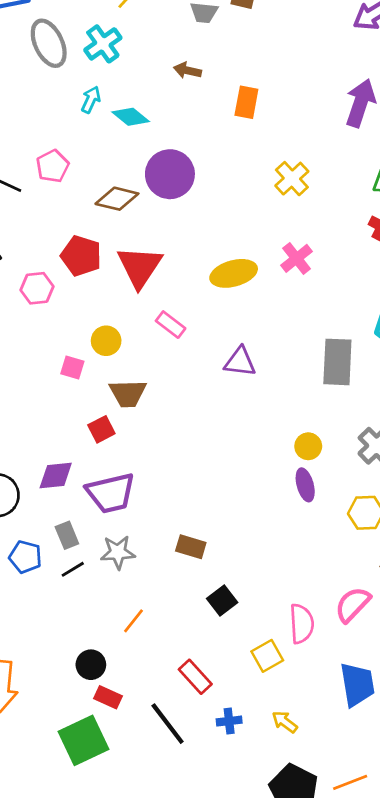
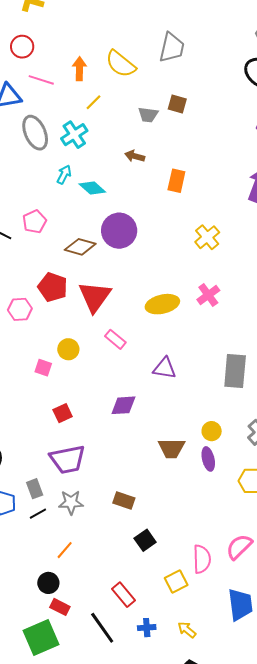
brown trapezoid: (128, 393) -> (171, 448), moved
purple diamond: (56, 476) -> (123, 405), moved
orange line: (134, 621) -> (65, 550), moved

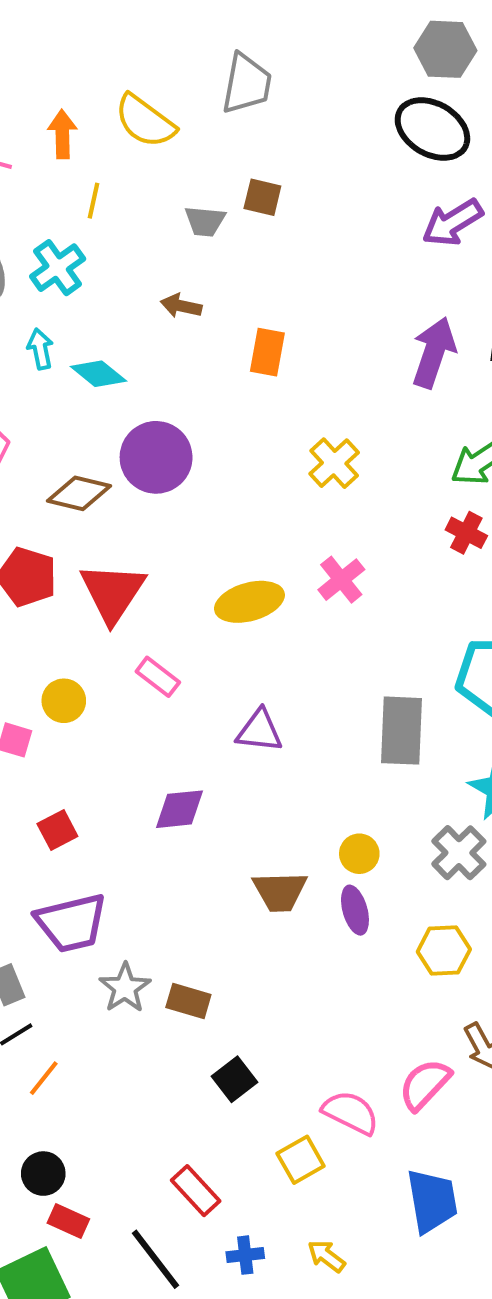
yellow line: (93, 102) -> (93, 201), turned -30
cyan arrow: (64, 175) -> (40, 349), turned -36
gray star: (71, 502) -> (125, 988), moved, turned -30
orange line: (65, 550) -> (44, 1078), moved
pink semicircle: (202, 559) -> (351, 1113), turned -60

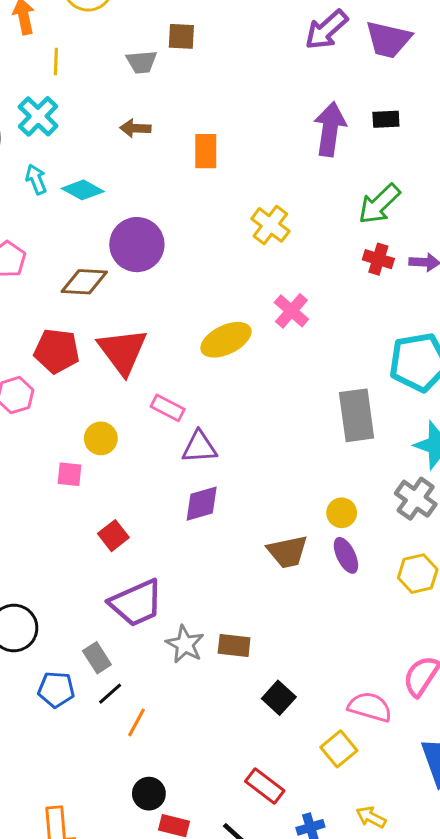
purple triangle: (259, 731) -> (199, 447), moved

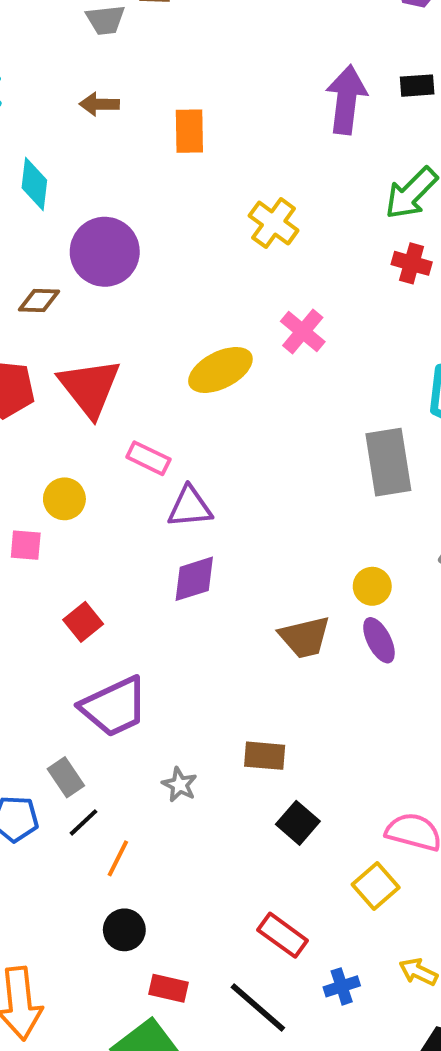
cyan diamond: (83, 190) -> (34, 184), turned 69
brown diamond: (84, 282) -> (39, 300), size x0.7
gray star: (185, 644) -> (180, 785), moved, size x0.7
brown rectangle: (234, 646) -> (265, 756), moved
black circle: (149, 794) -> (124, 930), moved

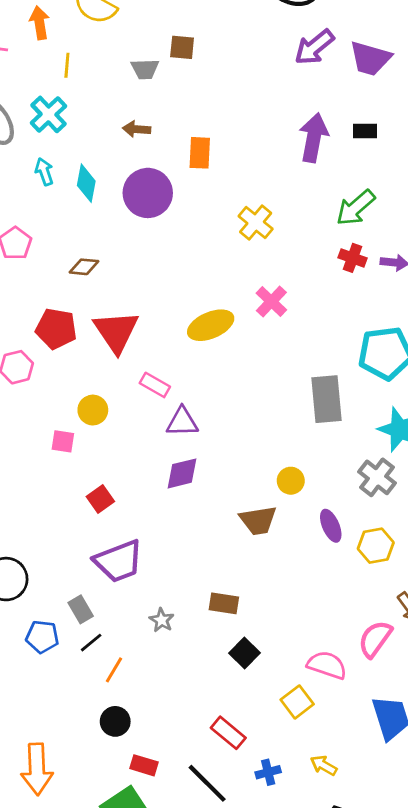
purple circle: (105, 252) -> (148, 193), moved
yellow circle: (372, 586) -> (291, 481), moved
purple ellipse: (379, 640) -> (331, 526), moved

